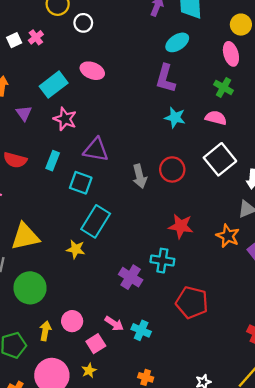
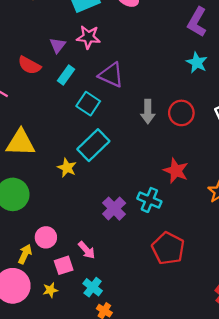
purple triangle: (24, 113) -> (58, 45), moved
pink star: (65, 119) -> (88, 37), turned -30
cyan cross: (141, 330) -> (93, 287), moved
yellow arrow: (45, 331) -> (25, 254), moved

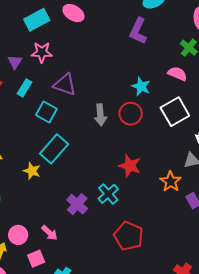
cyan star: (197, 63) -> (141, 86), moved
cyan cross: (149, 200) -> (108, 194), turned 30
pink arrow: (87, 250) -> (49, 233), moved

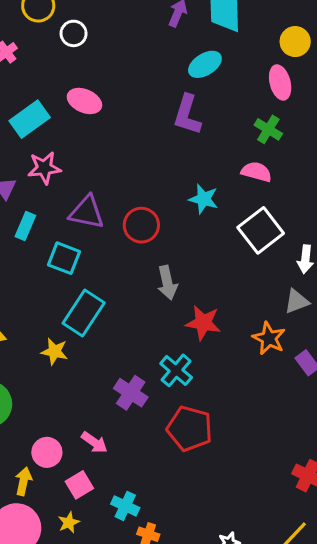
red circle: (131, 114) -> (141, 225), moved
gray arrow: (100, 115) -> (167, 283), moved
red pentagon: (129, 236) -> (190, 429), moved

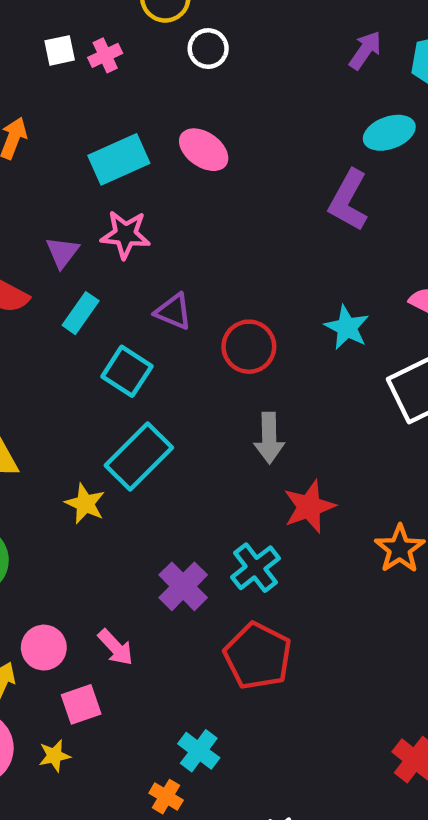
purple triangle: (87, 212) -> (173, 312), size x0.7
red star: (203, 323) -> (309, 507), turned 30
cyan cross: (125, 506) -> (199, 751), moved

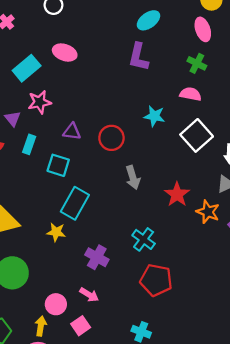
red star: (309, 507) -> (177, 194), moved
purple cross: (183, 586) -> (97, 257), moved

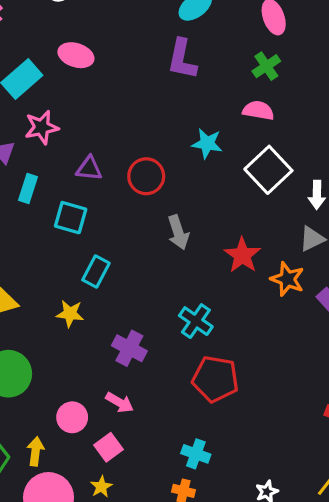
green cross: (197, 63) -> (266, 66), turned 30
cyan rectangle: (75, 203) -> (96, 271), size x0.7
yellow arrow: (41, 326) -> (35, 451), moved

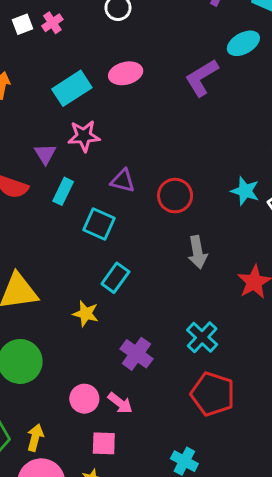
pink ellipse: (76, 55) -> (126, 73), turned -40
purple L-shape: (182, 59) -> (202, 78), moved, turned 39
cyan star: (207, 143) -> (245, 191), moved
pink circle: (72, 417) -> (84, 399), moved
pink square: (108, 447) -> (104, 443), turned 30

